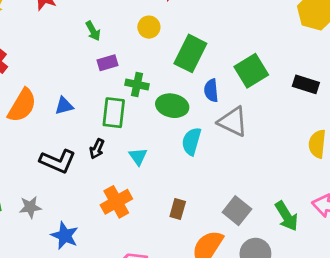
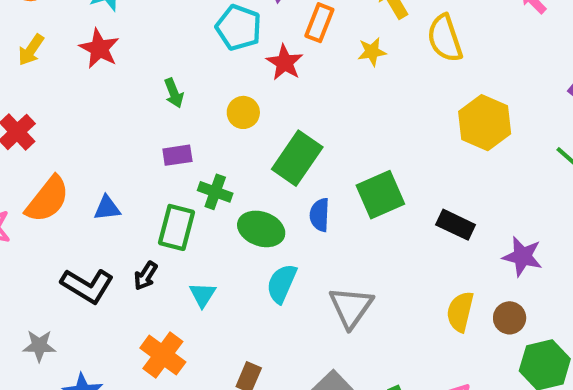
green arrow: (93, 31) -> (174, 93), moved
gray triangle: (233, 122) -> (351, 307), moved, turned 32
orange cross: (116, 202) -> (163, 355), turned -32

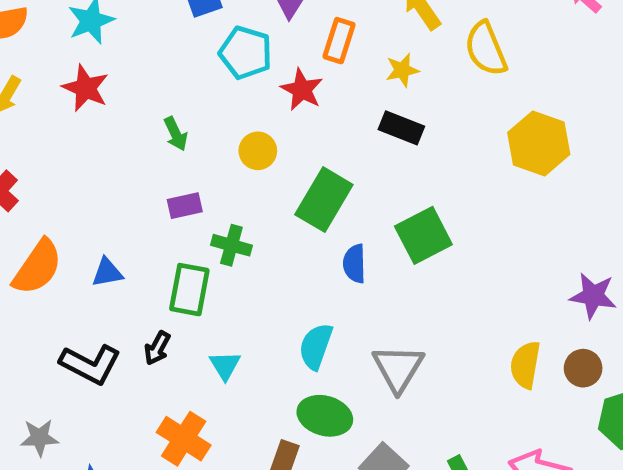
black rectangle: (456, 225) -> (401, 128), moved
green ellipse: (261, 229) -> (325, 416), moved

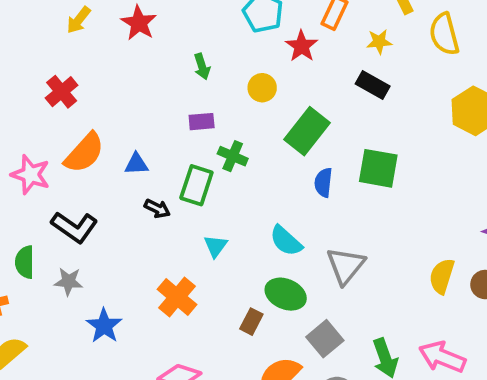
green square: (423, 235) -> (378, 168), turned 30
cyan semicircle: (316, 346) -> (286, 241), turned -75
black arrow: (157, 348) -> (157, 209), moved, turned -100
black L-shape: (90, 364) -> (74, 227), moved

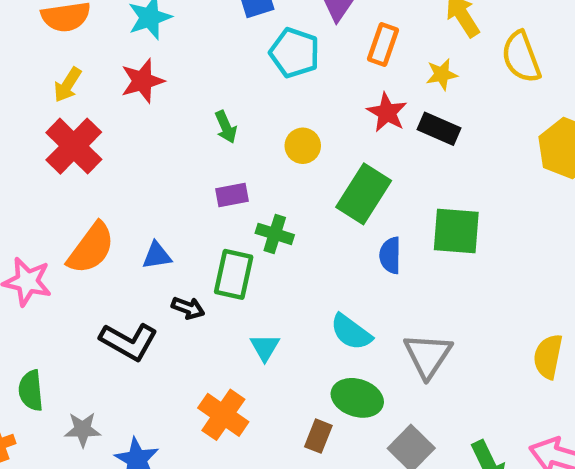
red star: (139, 23) -> (142, 81), turned 30
red star: (302, 46) -> (387, 112), moved
red cross: (62, 92) -> (74, 146), moved, size x1.4
black L-shape: (74, 227) -> (129, 341), moved
gray star: (68, 282) -> (83, 430), moved

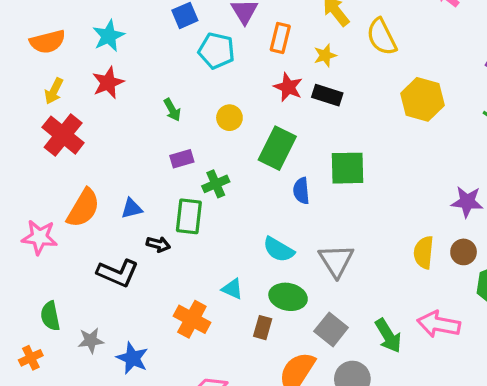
green cross: (275, 234) -> (216, 184), turned -35
cyan triangle: (265, 347) -> (232, 289), moved, turned -30

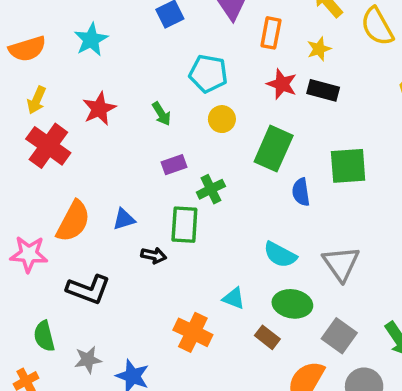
cyan pentagon: (217, 51) -> (208, 74), moved
red star: (108, 83) -> (99, 109), moved
black L-shape: (118, 273) -> (88, 289), moved
brown rectangle: (263, 328) -> (267, 337), turned -65

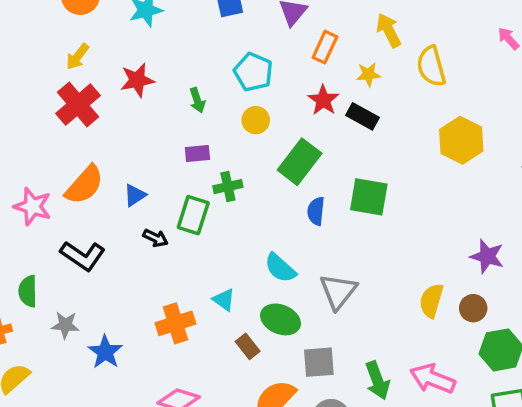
blue triangle: (124, 219) -> (135, 195), turned -30
orange cross: (193, 332) -> (175, 323), turned 33
gray square: (339, 336) -> (319, 362), turned 36

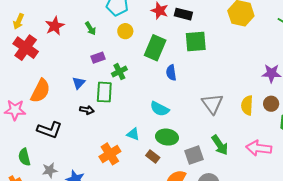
blue triangle: (135, 195) -> (79, 83), moved
green square: (369, 197) -> (196, 42), moved
gray triangle: (338, 291) -> (212, 104), moved
green arrow: (377, 380) -> (220, 145), moved

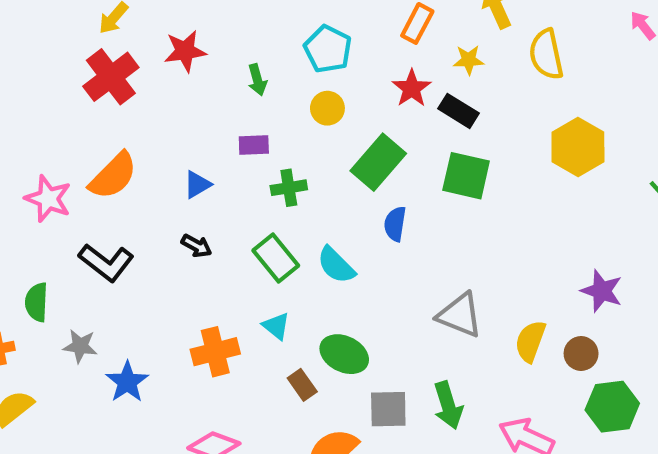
green rectangle: (104, 92) -> (276, 258), moved, turned -60
gray triangle: (212, 104) -> (460, 315), turned -50
cyan semicircle: (160, 109) -> (336, 265), moved

